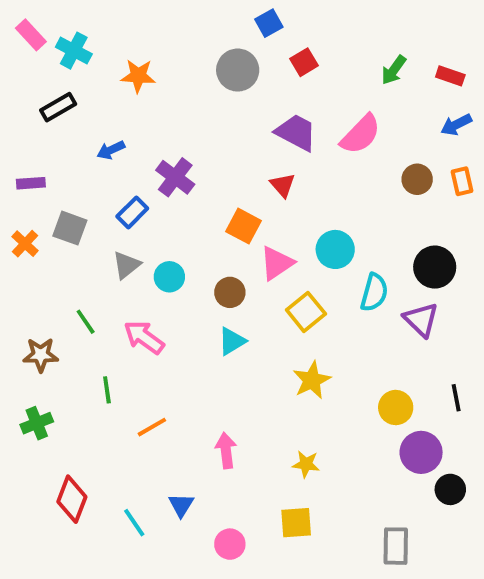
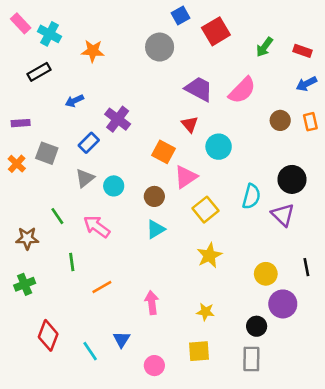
red square: (304, 62) -> (216, 31), moved, size x1.5
cyan circle: (335, 249) -> (219, 147), moved
black circle: (450, 489) -> (257, 326), moved
gray rectangle: (396, 546) -> (251, 359), moved

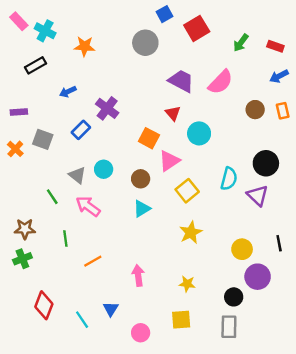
gray triangle: (85, 178) -> (77, 175), moved, turned -42
brown star: (27, 238) -> (25, 229), moved

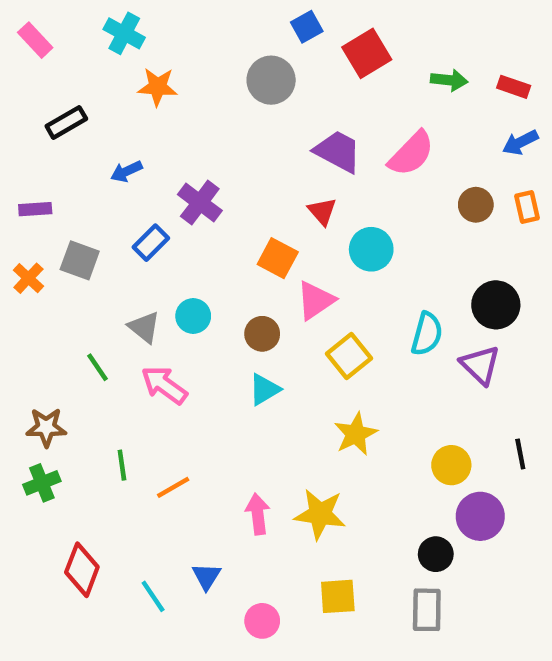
cyan cross: (45, 31) -> (124, 33), moved
green arrow: (241, 43) -> (449, 80), turned -120
green line: (65, 238) -> (122, 465), moved
yellow star: (187, 284) -> (320, 514), moved, size x1.6

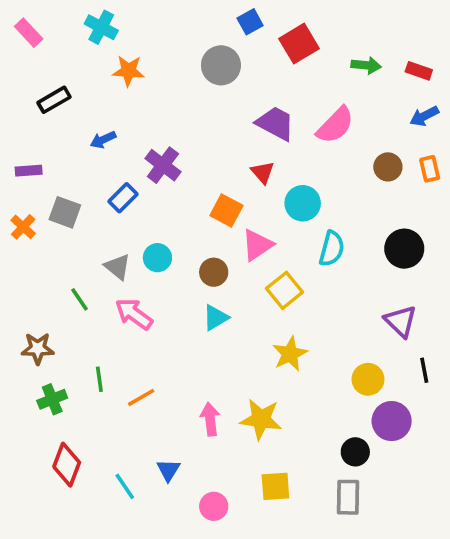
cyan semicircle: (427, 334) -> (332, 249), moved
purple triangle: (480, 365) -> (401, 321), moved
green cross: (42, 483) -> (52, 399), moved

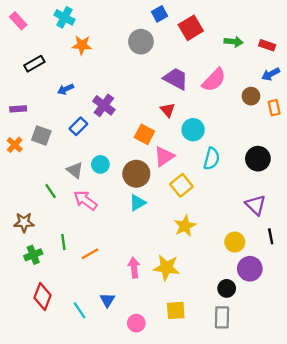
brown circle: (388, 167) -> (251, 96), moved
brown circle: (214, 272) -> (136, 174), size x1.5

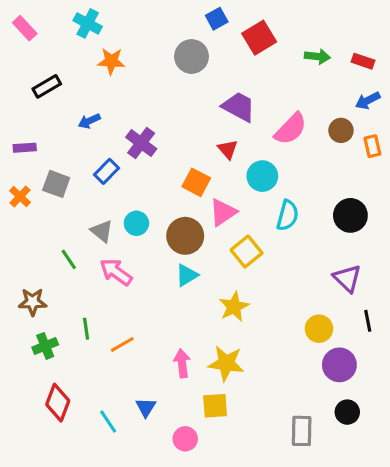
pink semicircle: (214, 80) -> (291, 129), moved
yellow star: (185, 226) -> (234, 307), moved
black circle: (227, 288) -> (347, 412), moved
yellow square: (176, 310) -> (215, 406), moved

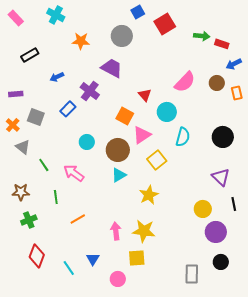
orange star: (111, 61) -> (81, 41), moved
red rectangle: (363, 61) -> (222, 44), moved
purple trapezoid: (239, 107) -> (112, 68), moved
gray triangle: (102, 231) -> (23, 147), moved
green line: (86, 329) -> (56, 197), moved

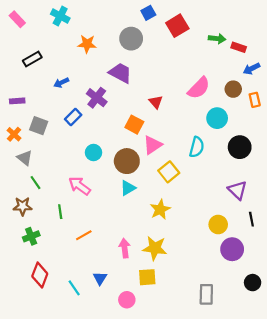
cyan circle: (167, 112) -> (217, 118), moved
green line: (44, 165) -> (35, 183), moved
black circle: (221, 262) -> (253, 283), moved

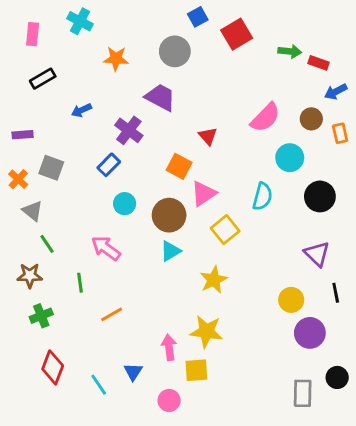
pink rectangle: (17, 19) -> (33, 34), moved, turned 49
blue rectangle: (73, 117) -> (109, 165), moved
pink arrow: (125, 248) -> (169, 347), moved
gray rectangle: (206, 294) -> (303, 393), moved

